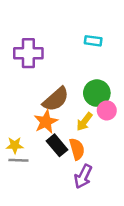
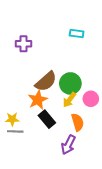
purple cross: (28, 53) -> (23, 44), size x0.7
green circle: (97, 93) -> (70, 83), moved
pink circle: (107, 110) -> (91, 99), moved
orange semicircle: (77, 149) -> (78, 122), moved

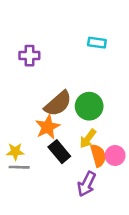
pink circle: (91, 99) -> (115, 155), moved
yellow arrow: (69, 100) -> (88, 139), moved

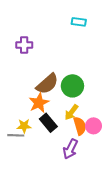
cyan rectangle: (97, 43) -> (79, 22), moved
yellow star: (15, 152) -> (24, 126), moved

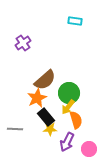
purple cross: (24, 45) -> (23, 43), turned -35
green circle: (72, 86) -> (69, 93), moved
yellow star: (24, 126) -> (50, 129), moved
pink circle: (93, 126) -> (89, 149), moved

